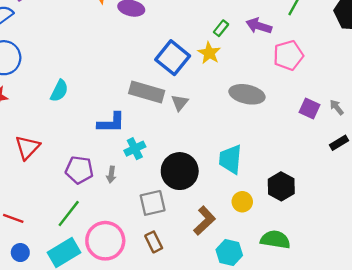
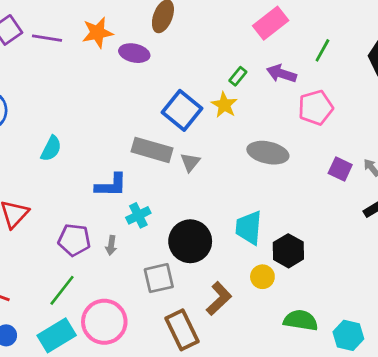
black hexagon: (281, 186) -> (288, 251), moved
brown rectangle: (154, 242) -> (182, 330), moved, size x1.6
cyan hexagon: (229, 253) -> (348, 335), moved

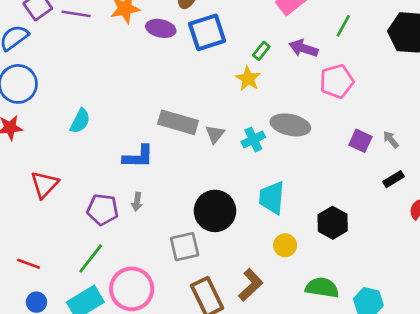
blue square: (182, 110) -> (207, 32), moved, turned 33
cyan cross: (138, 215) -> (253, 139), moved
gray arrow: (111, 245) -> (137, 202), moved
black hexagon: (288, 251) -> (333, 223), moved
brown L-shape: (219, 299) -> (251, 285), moved

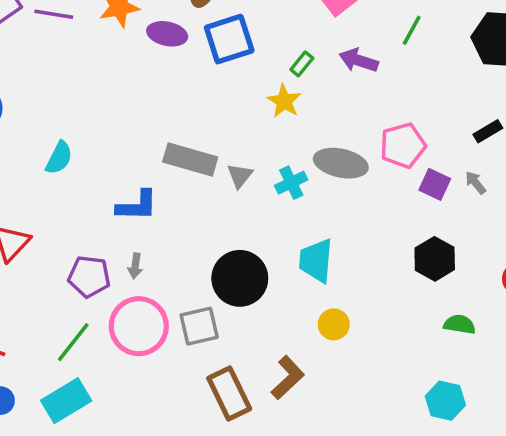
pink pentagon: (337, 81) -> (403, 145), moved
black rectangle: (393, 179) -> (488, 131), moved
black hexagon: (333, 223) -> (435, 259), moved
green semicircle: (322, 288) -> (460, 324), moved, size x0.7
pink circle: (132, 289) -> (139, 326), moved

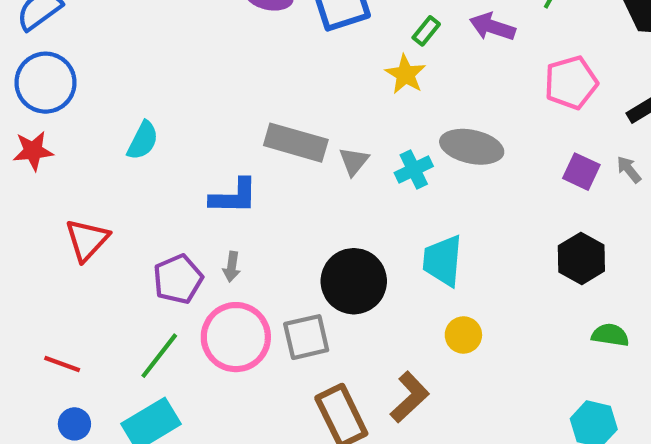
pink pentagon: (403, 145) -> (571, 83), moved
purple pentagon: (89, 277) -> (178, 279), turned -30

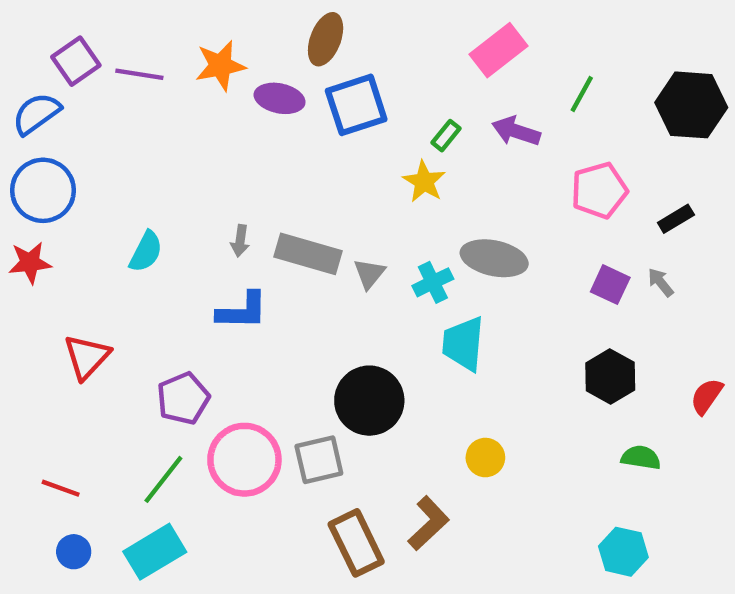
cyan trapezoid: (443, 261) -> (463, 344), moved
gray arrow: (232, 267) -> (240, 241), moved

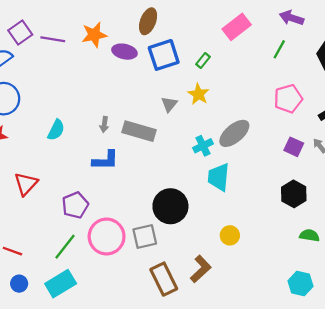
purple arrow: (516, 131) -> (292, 18), moved
green rectangle: (446, 136) -> (203, 61), moved
gray ellipse: (494, 258) -> (234, 133), turned -52
gray triangle: (369, 274) -> (169, 104), moved

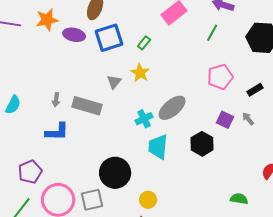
black hexagon: (294, 194) -> (202, 144), moved
yellow circle: (230, 235) -> (148, 200), moved

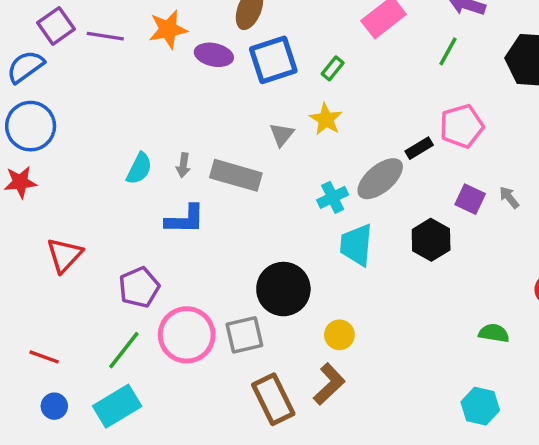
black rectangle: (255, 90) -> (419, 148), moved
cyan semicircle: (13, 105) -> (139, 169), moved

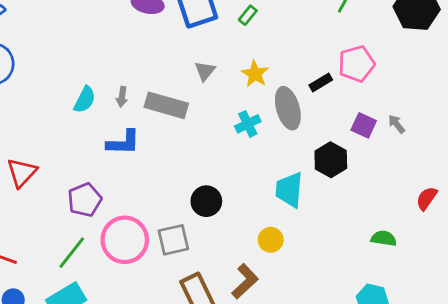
yellow star: (326, 119) -> (255, 74), moved
gray ellipse: (380, 179) -> (288, 108), turned -66
cyan trapezoid: (356, 245) -> (289, 190), moved
black circle: (283, 289) -> (206, 201), size x0.7
yellow circle: (339, 335) -> (271, 240), moved

